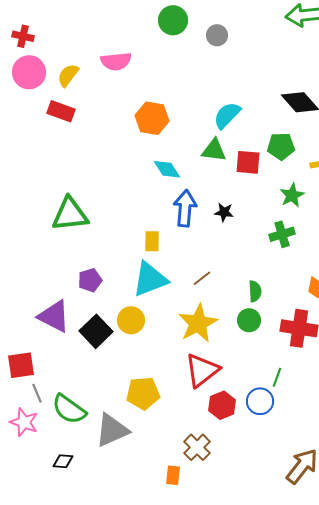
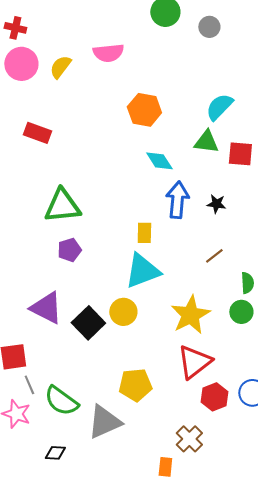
red rectangle: (61, 111) -> (37, 133), moved
brown line: (202, 278) -> (214, 256), moved
purple pentagon: (90, 280) -> (69, 250), moved

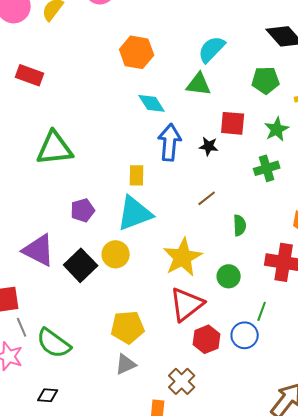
red square: (240, 154) -> (233, 123), moved
purple pentagon: (69, 250) -> (83, 210), moved
green circle: (241, 312) -> (229, 276), moved
gray triangle: (104, 422) -> (126, 364), moved, size x0.6

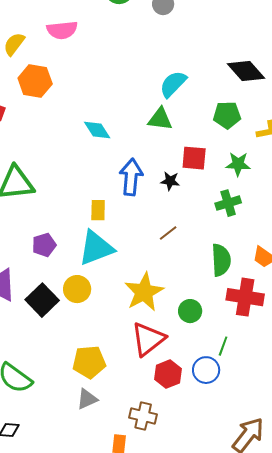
orange hexagon: (137, 52) -> (35, 81), moved
cyan diamond: (152, 103) -> (97, 130), moved
green star: (277, 129) -> (238, 164), turned 30
green semicircle: (240, 225) -> (221, 260), moved, size x1.5
brown cross: (182, 381) -> (143, 416), turned -32

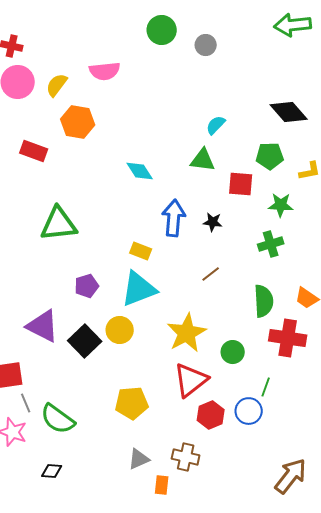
cyan semicircle: (173, 84) -> (216, 125), size x0.7
red square: (194, 158) -> (241, 184), moved
yellow rectangle: (98, 210) -> (141, 251), turned -70
gray triangle: (87, 399) -> (139, 459), moved

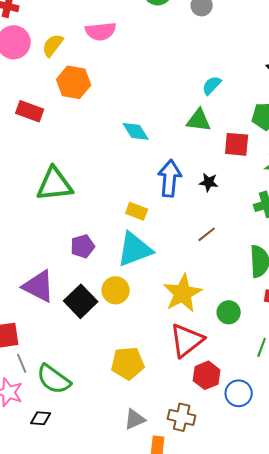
blue circle: (249, 411) -> (239, 393), moved
black diamond: (52, 471) -> (41, 418), moved

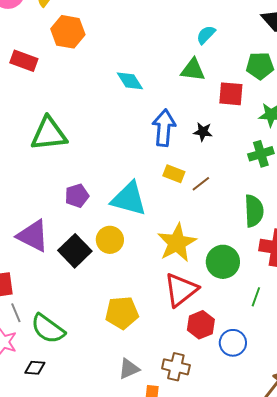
yellow rectangle: (137, 211) -> (174, 174), moved
cyan triangle: (135, 249) -> (129, 199), turned 36
green circle: (229, 312) -> (223, 262), size x1.4

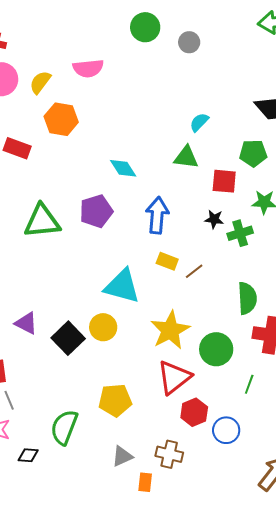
black star: (203, 132) -> (214, 219), moved
green cross: (261, 154) -> (240, 233), moved
purple pentagon: (77, 196) -> (96, 211), moved, size x1.4
purple triangle: (33, 236) -> (26, 323), size x0.7
green semicircle: (48, 329) -> (64, 427), moved, turned 75

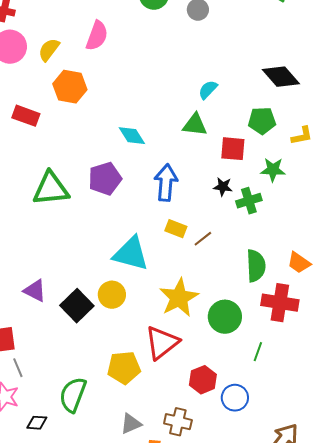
pink semicircle: (88, 68) -> (97, 36), turned -64
red triangle: (174, 377) -> (162, 343), moved

